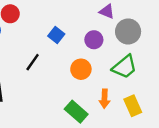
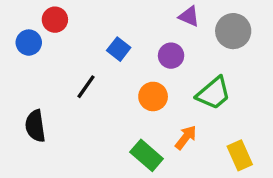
gray circle: (128, 31) -> (233, 31), moved
orange arrow: (104, 99) -> (186, 137), turned -144
yellow rectangle: (133, 106) -> (240, 155), moved

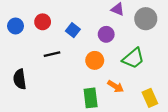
red circle: (55, 20) -> (43, 22), moved
black line: (86, 87) -> (52, 54), turned 42
orange arrow: (186, 137) -> (116, 86), turned 84
green rectangle: (147, 155) -> (91, 98), turned 42

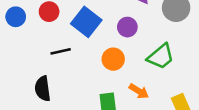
blue square: (73, 30) -> (86, 22), size x1.6
black semicircle: (20, 79) -> (43, 89), moved

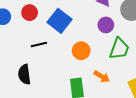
purple circle: (127, 27) -> (106, 25), moved
green trapezoid: (161, 57) -> (119, 49), turned -30

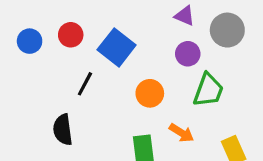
black line: (39, 45) -> (85, 84), turned -49

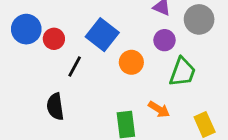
red circle: (71, 35) -> (54, 39), moved
blue circle: (30, 41) -> (26, 29), size x1.4
orange circle: (150, 93) -> (131, 62), moved

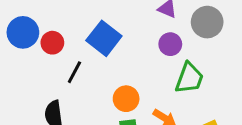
orange circle: (131, 62) -> (126, 99), moved

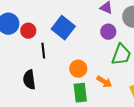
black line: (74, 72) -> (43, 51), turned -35

